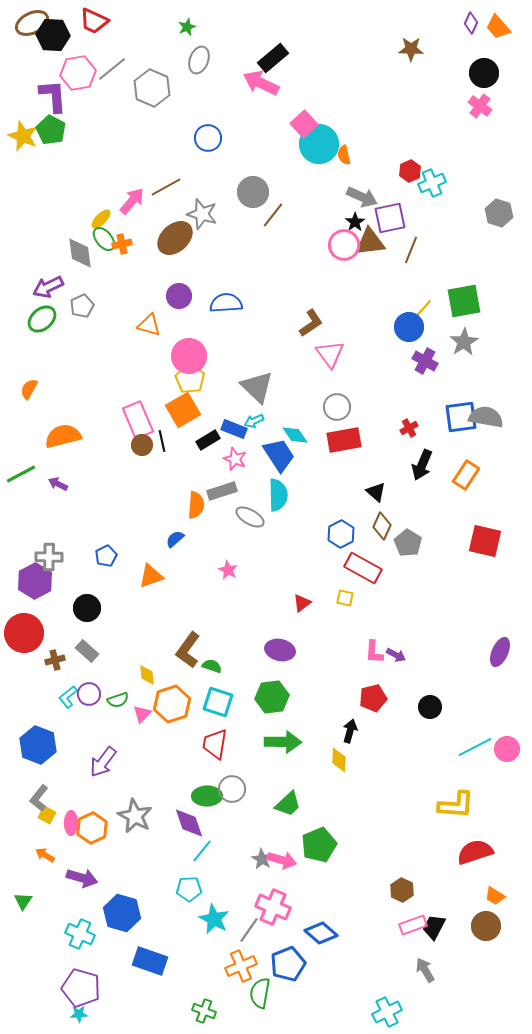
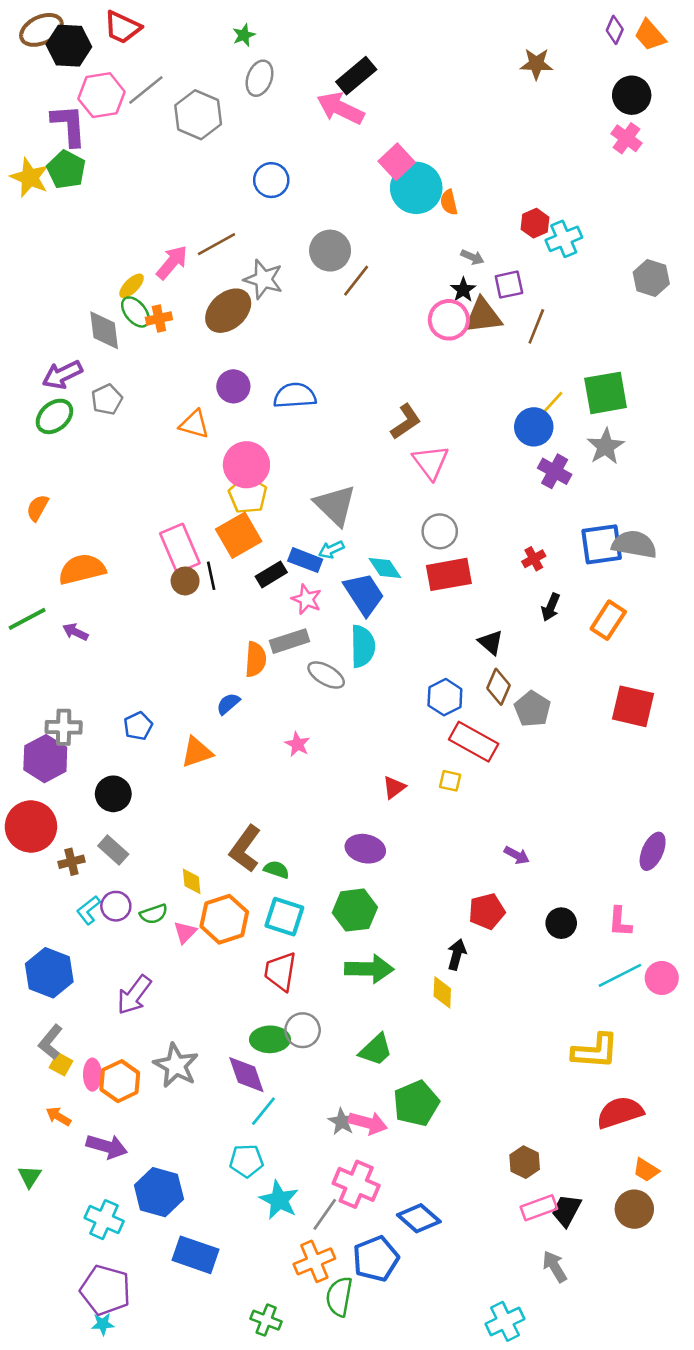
gray arrow: (362, 197) -> (472, 257), size x0.6
purple square: (390, 218) -> (509, 285), size x0.7
black arrow: (422, 465) -> (551, 607), size x0.7
pink L-shape: (374, 652) -> (620, 922), moved

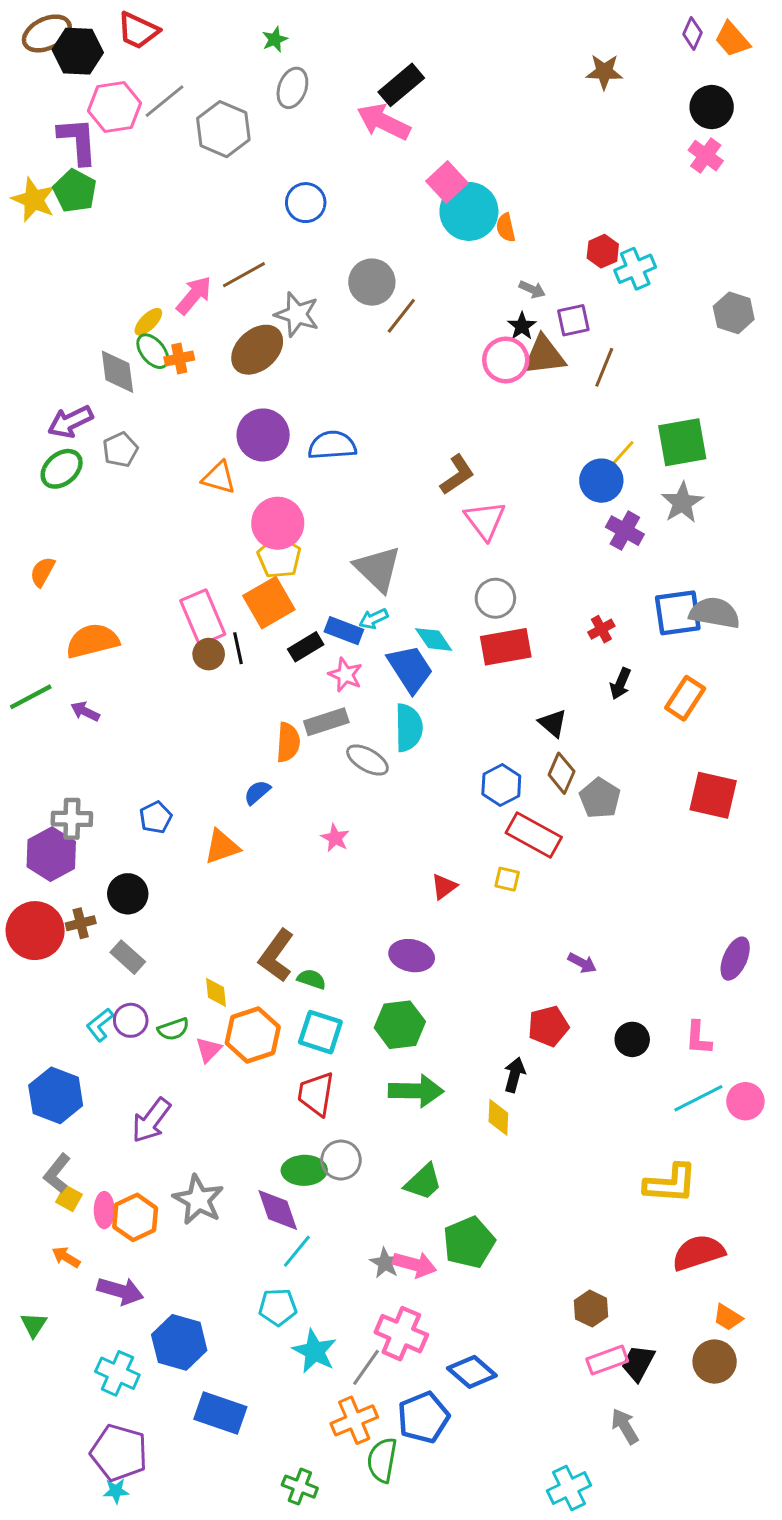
purple circle: (233, 386) -> (263, 435), size x1.4
brown cross: (71, 862) -> (81, 923), moved

